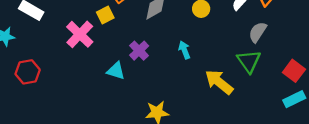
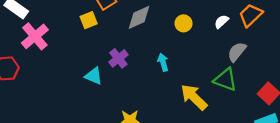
pink cross: (80, 34) -> (35, 36), moved
green triangle: (249, 61) -> (225, 80), turned -40

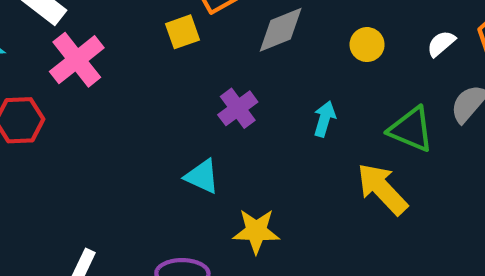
cyan arrow: (163, 62) -> (324, 119), turned 30
cyan triangle: (94, 76) -> (202, 176), moved
green triangle: (225, 80) -> (411, 129), moved

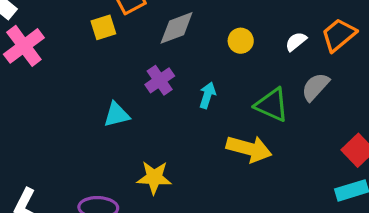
purple cross: (238, 108) -> (160, 80), moved
cyan triangle: (202, 176) -> (117, 115), moved, turned -40
yellow arrow: (382, 189) -> (249, 149), turned 147

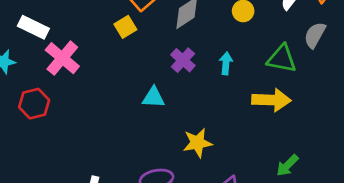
cyan triangle: (117, 115) -> (153, 97), turned 30

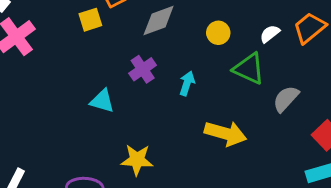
gray semicircle: (315, 35) -> (286, 99), moved
green triangle: (282, 59) -> (249, 69), moved

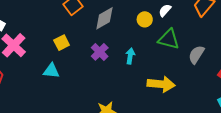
yellow square: (90, 20) -> (62, 43), moved
white semicircle: (270, 34) -> (165, 10), moved
cyan triangle: (102, 101) -> (51, 71), moved

